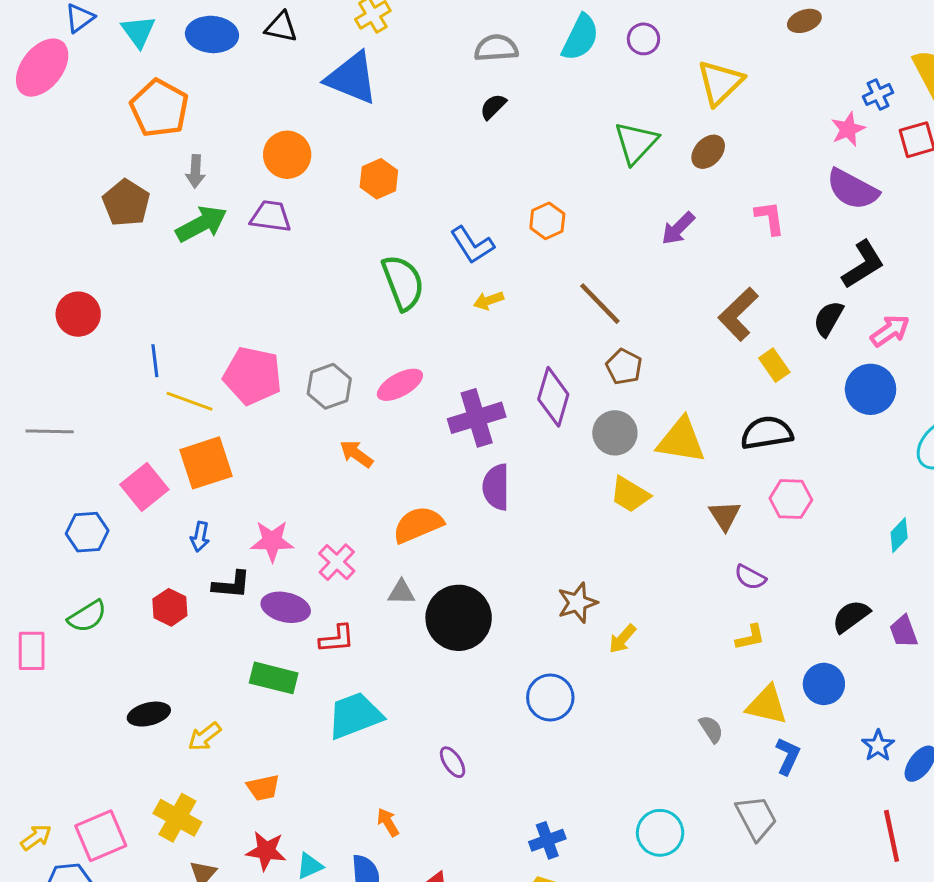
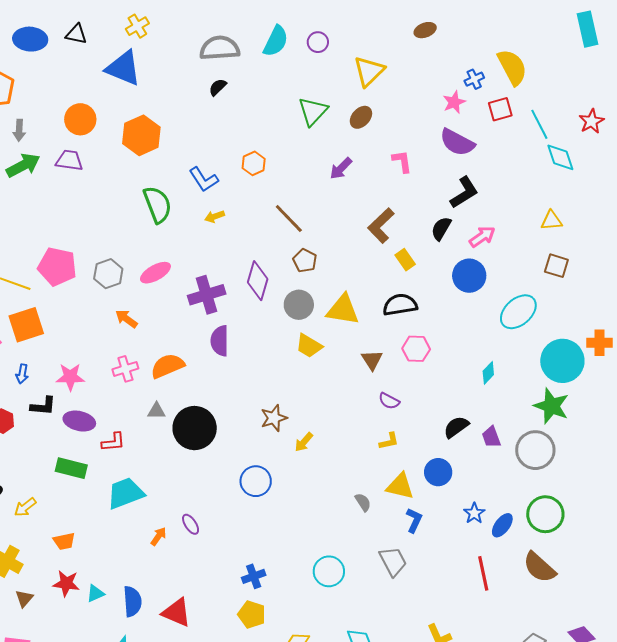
gray semicircle: (496, 48) -> (220, 48), size x1.4
orange hexagon: (379, 179) -> (141, 135), size x1.5
pink cross: (337, 562) -> (125, 369), moved, turned 30
orange arrow: (388, 822) -> (158, 536), moved, turned 66

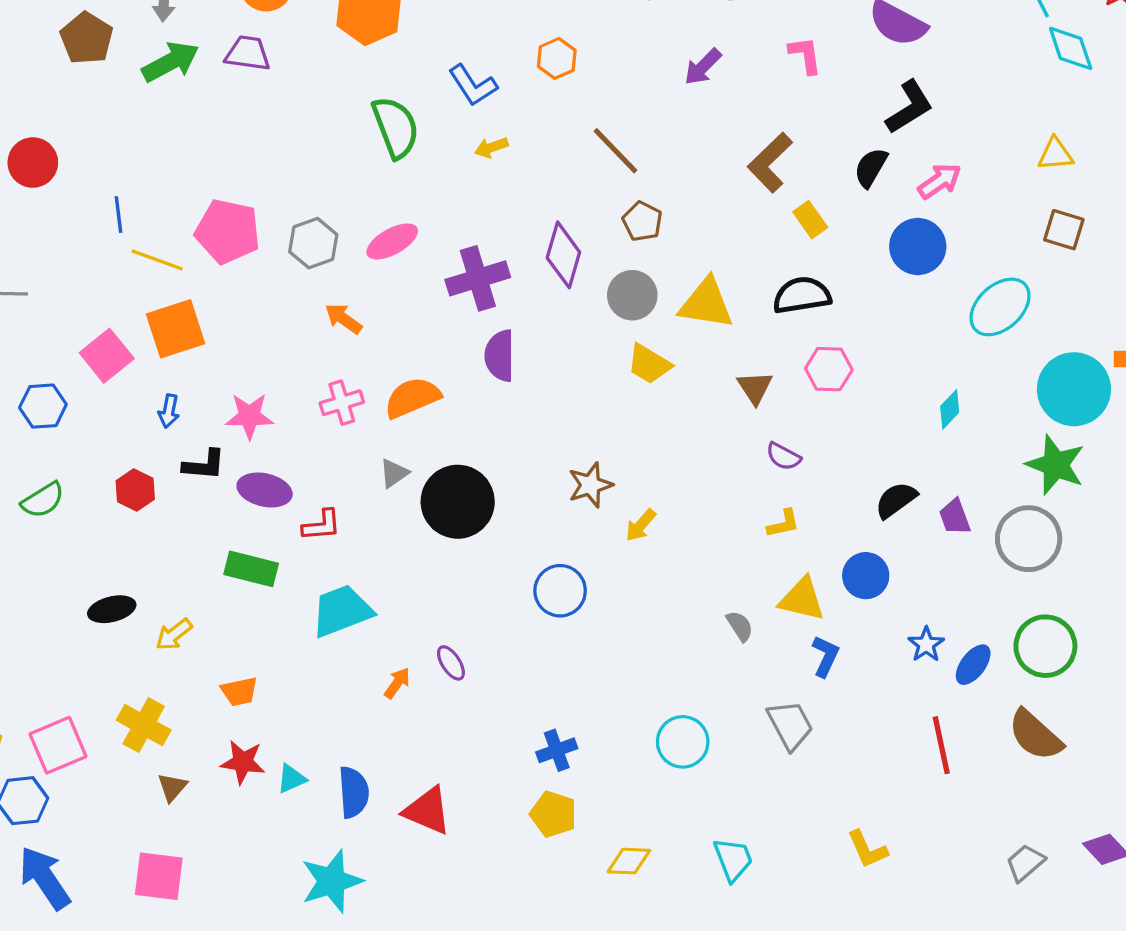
gray triangle: (156, 411) -> (394, 473), turned -36

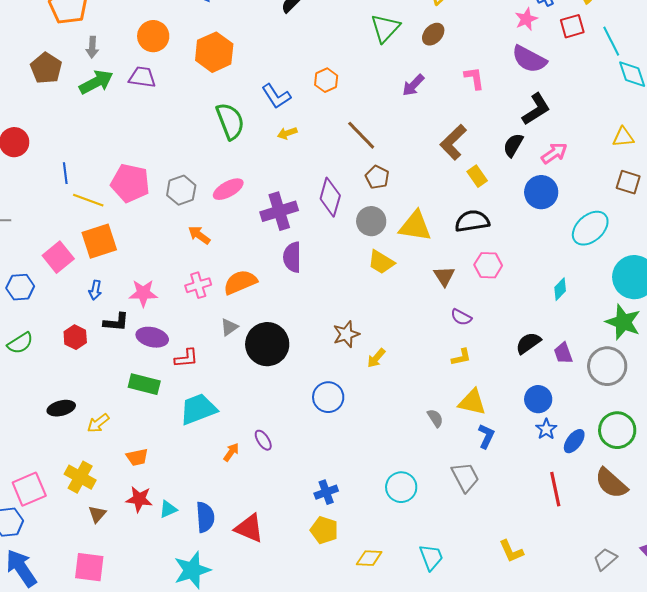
blue circle: (866, 576) -> (538, 399), moved

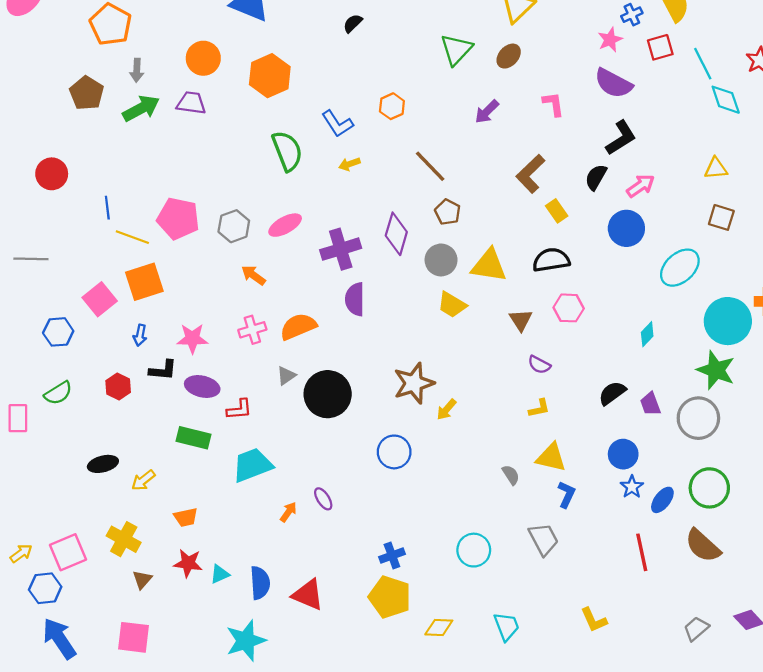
brown star: (346, 334) -> (414, 383), size x1.4
yellow pentagon: (324, 530) -> (390, 597), size x1.4

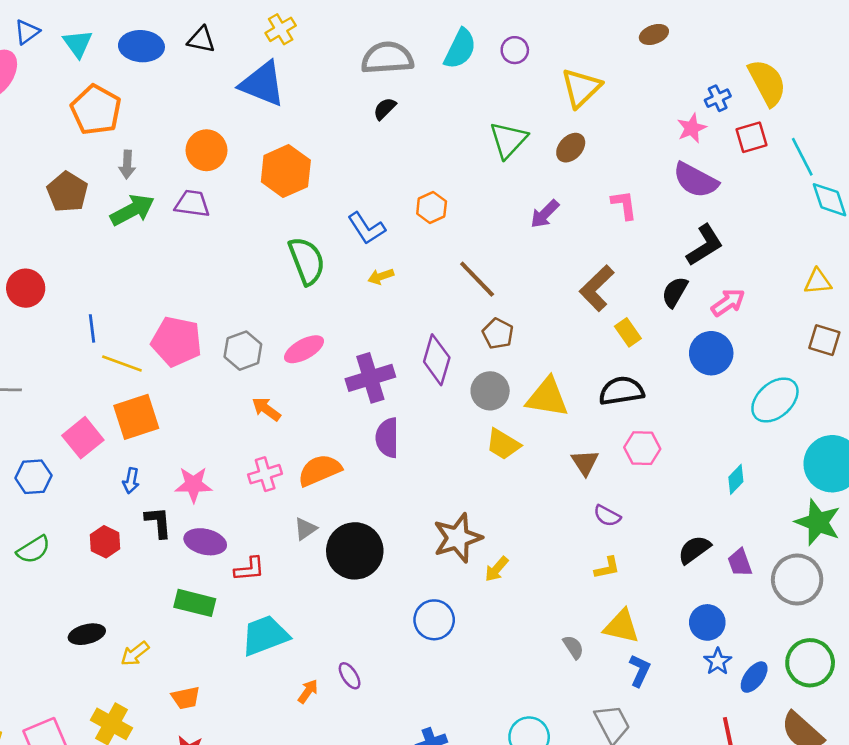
black L-shape: (163, 370) -> (158, 522), turned -100

